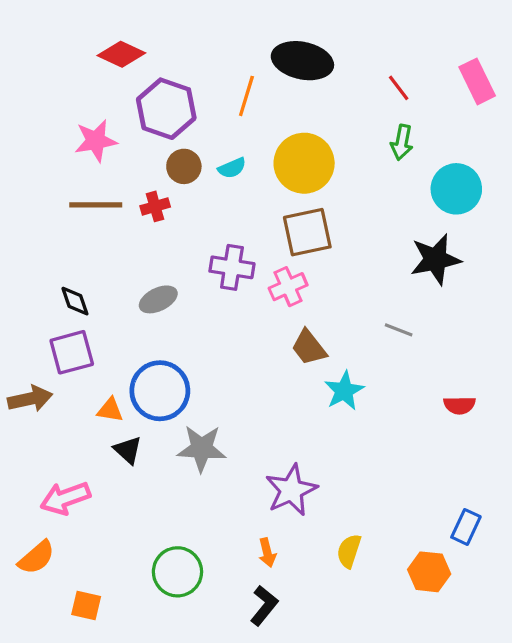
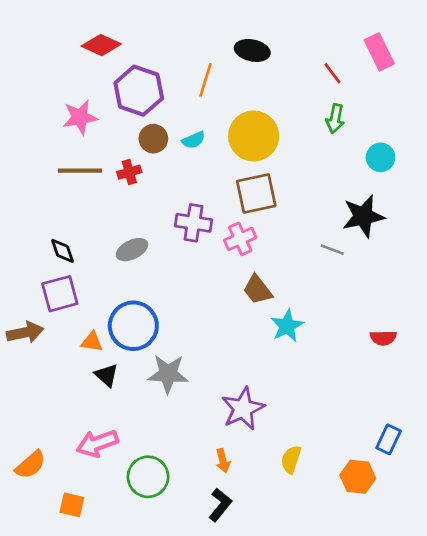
black ellipse: (302, 61) -> (252, 50), size x0.7
pink rectangle: (477, 81) -> (379, 52), moved
cyan circle: (456, 189) -> (381, 157), size x0.7
gray line: (399, 330) -> (332, 250), moved
pink arrow: (65, 498) -> (97, 443), moved

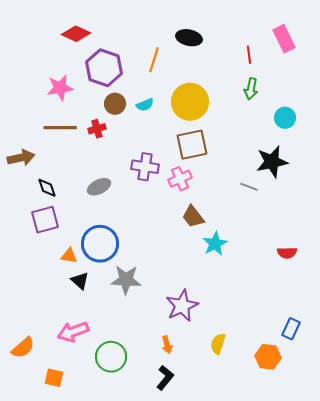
red line: (332, 73) -> (249, 55), turned 30
brown arrow: (25, 332) -> (21, 158), moved

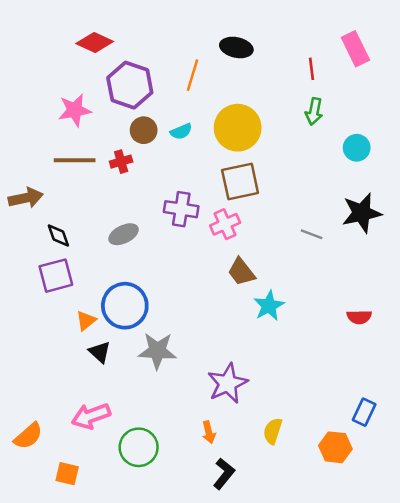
black star: (272, 162) -> (362, 213), moved
orange triangle: (69, 256) -> (86, 321), turned -48
black L-shape: (165, 378) -> (224, 474), moved

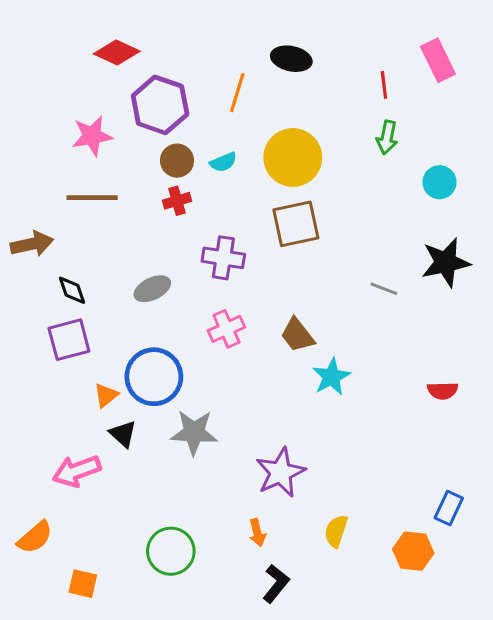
red cross: (121, 162) -> (177, 201), moved
pink cross: (225, 224) -> (226, 329), moved
pink arrow: (91, 416) -> (77, 471), moved

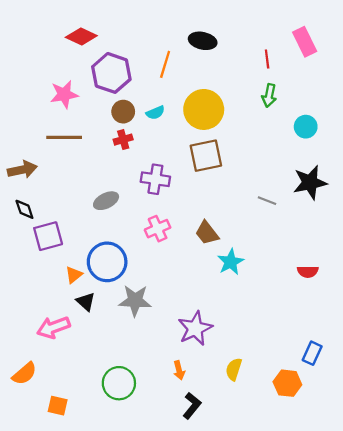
black diamond: (72, 290) -> (24, 209), moved

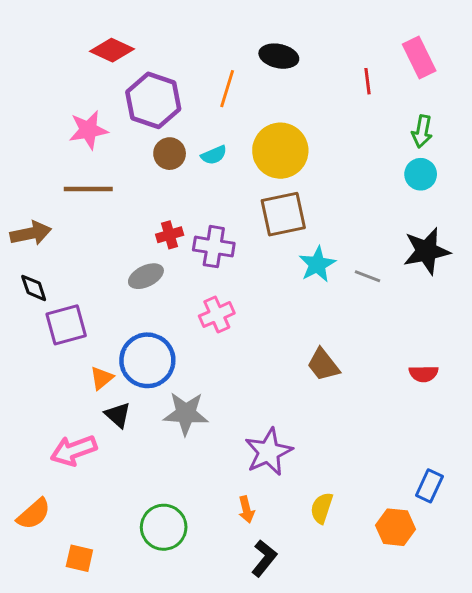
green arrow: (269, 96) -> (422, 131), moved
red cross: (123, 140) -> (170, 235), moved
brown trapezoid: (207, 233) -> (323, 365), moved
cyan star: (231, 262) -> (317, 264), moved

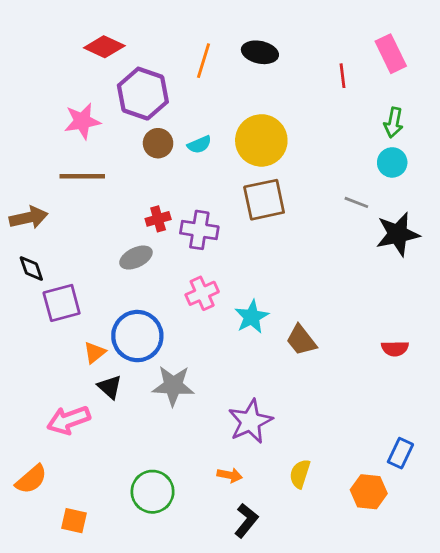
orange line: (227, 89) -> (203, 61), moved
cyan star: (317, 264) -> (252, 317), moved
gray line: (367, 276) -> (356, 202), moved
orange arrow: (246, 509) -> (230, 475), turned -65

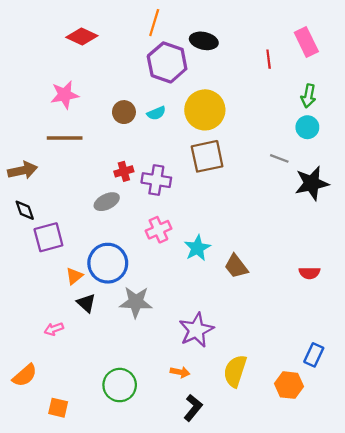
orange line: (203, 61) -> (154, 23), moved
purple hexagon: (143, 94) -> (167, 62), moved
pink arrow: (68, 420) -> (54, 329), size x0.6
yellow semicircle: (300, 474) -> (235, 371), size x1.4

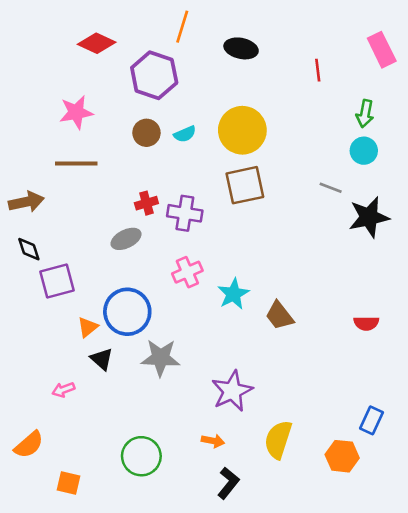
pink rectangle: (306, 42) -> (382, 50), moved
purple hexagon: (167, 62) -> (154, 75), moved

